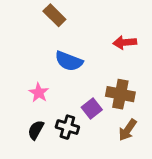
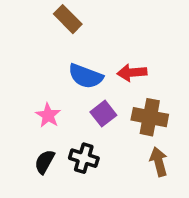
red arrow: (125, 42) -> (132, 73), moved
purple square: (92, 108) -> (103, 114), moved
brown arrow: (128, 130) -> (159, 162), turned 130

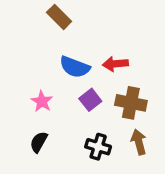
black cross: (84, 158) -> (98, 147), moved

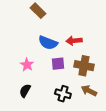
purple square: (90, 100) -> (58, 64), turned 32
brown arrow: (139, 142) -> (89, 91), turned -49

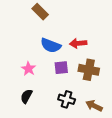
brown arrow: (89, 91) -> (94, 106), moved

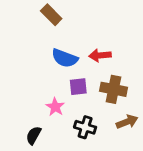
pink star: (29, 69) -> (55, 107), moved
black semicircle: (26, 96) -> (34, 135), moved
brown arrow: (94, 106) -> (127, 122), moved, turned 133

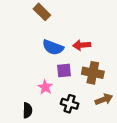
black semicircle: (34, 135) -> (28, 110), turned 152

